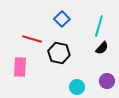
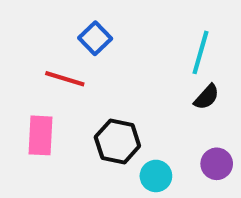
blue square: (62, 19) -> (95, 38), moved
black hexagon: (59, 53) -> (117, 142), moved

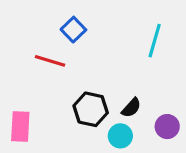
black semicircle: (207, 97) -> (131, 108), moved
pink rectangle: (40, 135) -> (20, 127), moved

